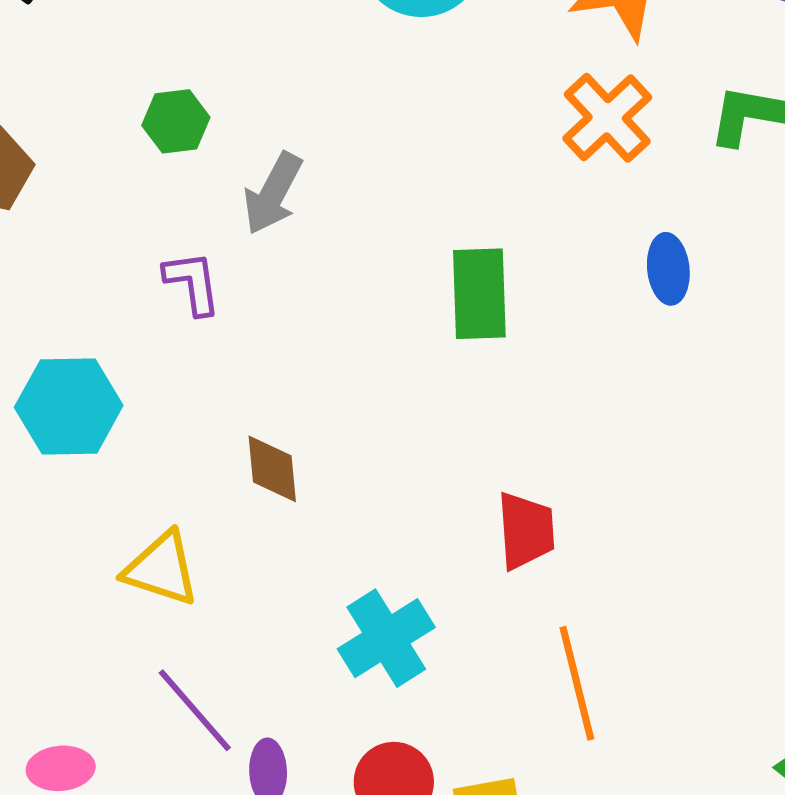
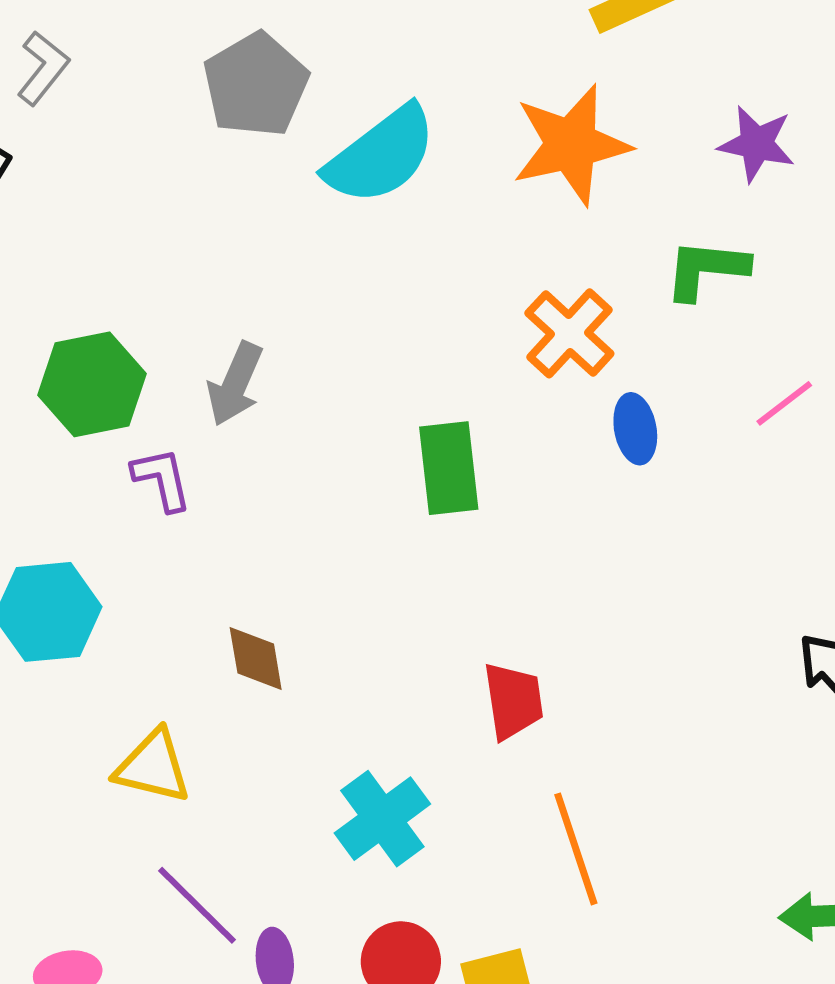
orange cross: (607, 118) -> (569, 333), moved
green hexagon: (176, 121) -> (92, 384), moved, size x1.6

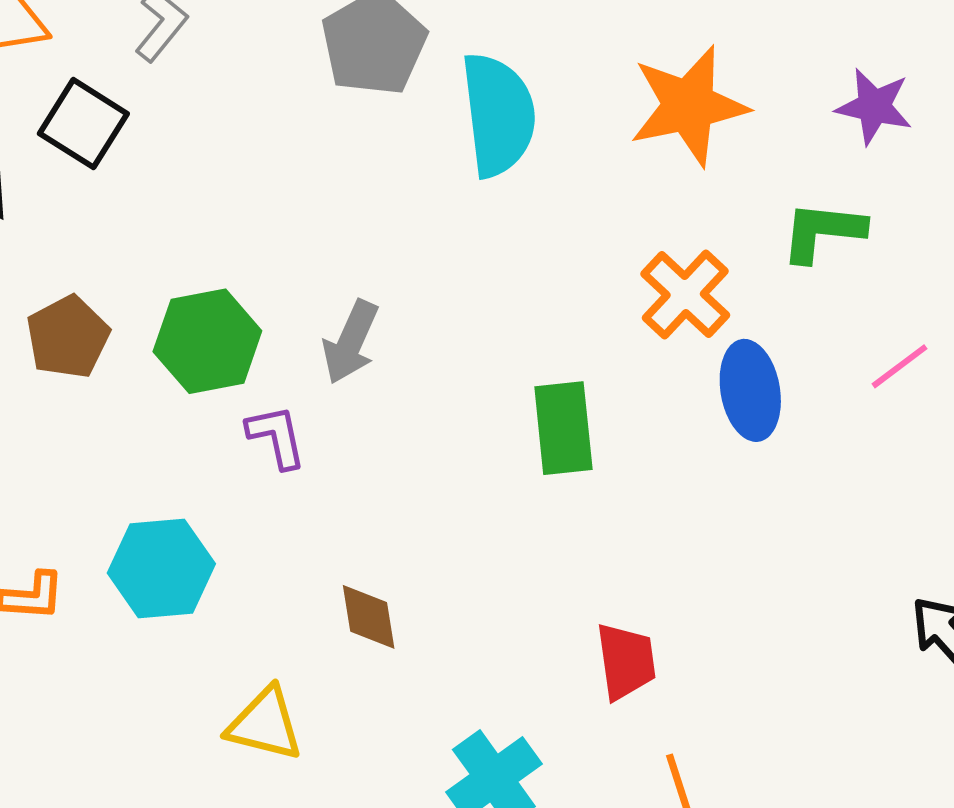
cyan semicircle: (381, 155) -> (498, 115), turned -60
blue ellipse: (635, 429) -> (750, 390), size x1.4

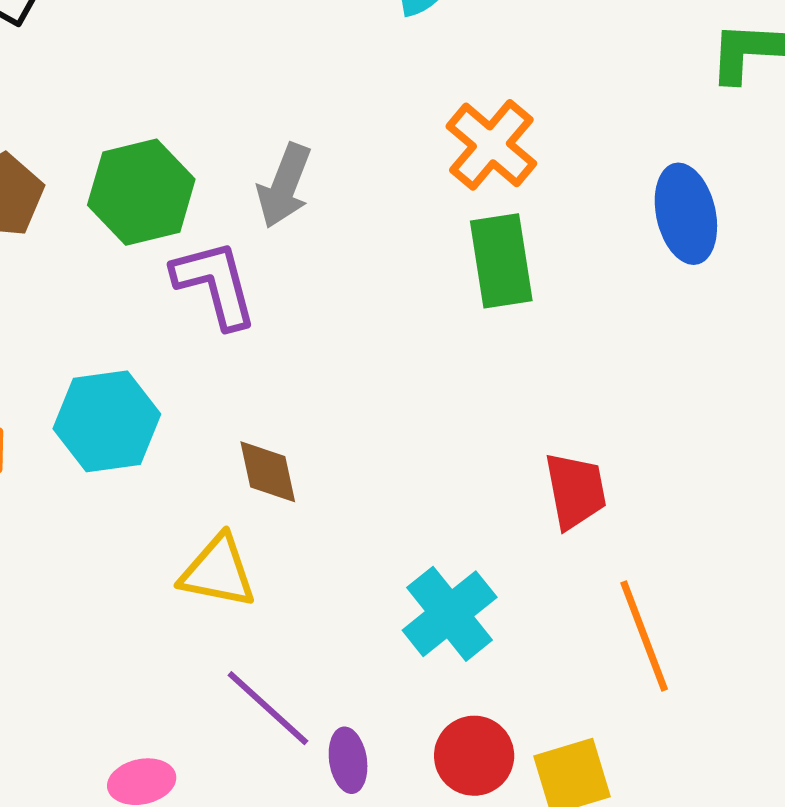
orange cross: (685, 295) -> (491, 145), moved
purple L-shape: (276, 437) -> (215, 284), size x1.4
brown diamond: (369, 617) -> (268, 472), moved

